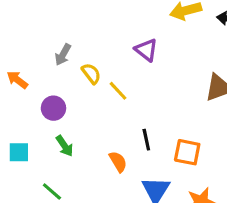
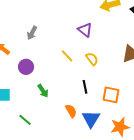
yellow semicircle: (91, 74) -> (92, 59), moved
green arrow: (65, 146) -> (43, 91), moved
orange semicircle: (118, 162) -> (71, 111), moved

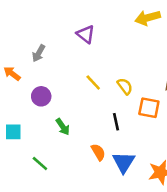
purple triangle: (85, 30) -> (86, 34), moved
gray arrow: (32, 33) -> (39, 53), moved
orange square: (111, 95) -> (149, 108), moved

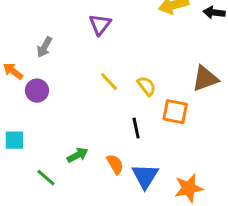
purple triangle: (86, 34) -> (100, 24), turned 30
purple circle: (41, 96) -> (37, 91), moved
green arrow: (63, 127) -> (78, 155), moved, turned -84

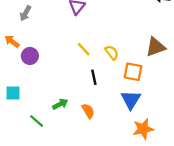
gray arrow: (45, 47) -> (25, 13), moved
black line: (136, 128) -> (94, 77), moved
blue triangle: (145, 176) -> (131, 100), moved

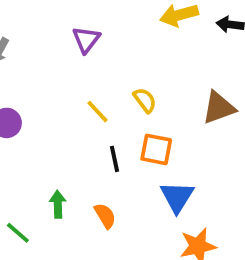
yellow semicircle: (112, 53) -> (145, 100), moved
orange square: (133, 72) -> (156, 149), moved
green arrow: (60, 104) -> (58, 204), turned -64

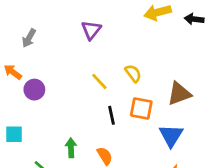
brown triangle: (219, 108) -> (179, 94), moved
blue triangle: (177, 197) -> (171, 136), moved

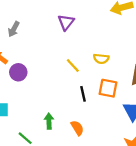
yellow semicircle: (133, 73) -> (101, 59), turned 133

